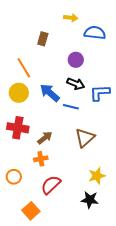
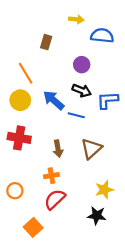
brown arrow: (45, 138) -> (58, 149), moved, turned 119
orange cross: (41, 159) -> (51, 176), moved

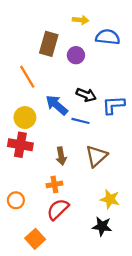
brown rectangle: (46, 42) -> (49, 44), size x1.5
purple circle: (82, 65) -> (76, 55), moved
yellow circle: (20, 100) -> (25, 118), moved
yellow star: (104, 190) -> (110, 199), turned 30

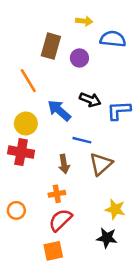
blue line: (80, 121) -> (82, 140), moved
orange square: (35, 239) -> (53, 251), moved, turned 30

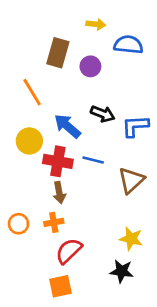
red cross: (21, 152) -> (58, 161), moved
brown arrow: (64, 164) -> (59, 193), moved
brown triangle: (101, 164) -> (131, 180), moved
orange cross: (57, 194) -> (54, 222), moved
orange circle: (16, 210) -> (19, 224), moved

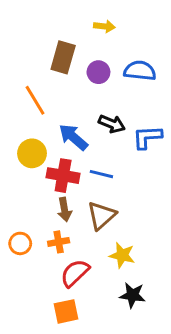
blue semicircle: (128, 45) -> (140, 71), moved
brown triangle: (131, 180) -> (101, 215), moved
yellow star: (131, 239) -> (122, 255), moved

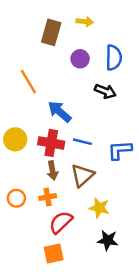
brown rectangle: (63, 57) -> (51, 32), moved
blue semicircle: (140, 71) -> (114, 58), turned 85
black arrow: (112, 124) -> (105, 91), moved
blue L-shape: (147, 137) -> (120, 150), moved
yellow circle: (32, 153) -> (15, 139), moved

